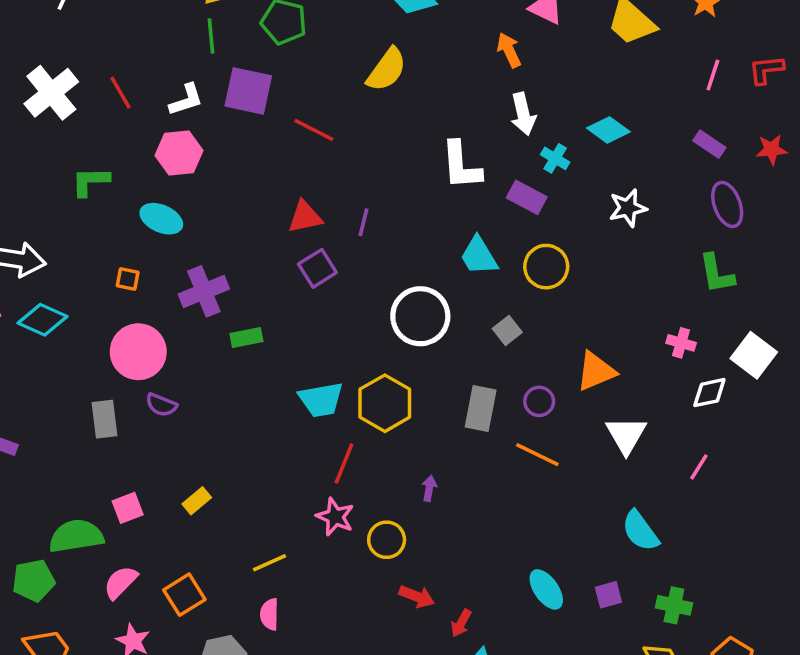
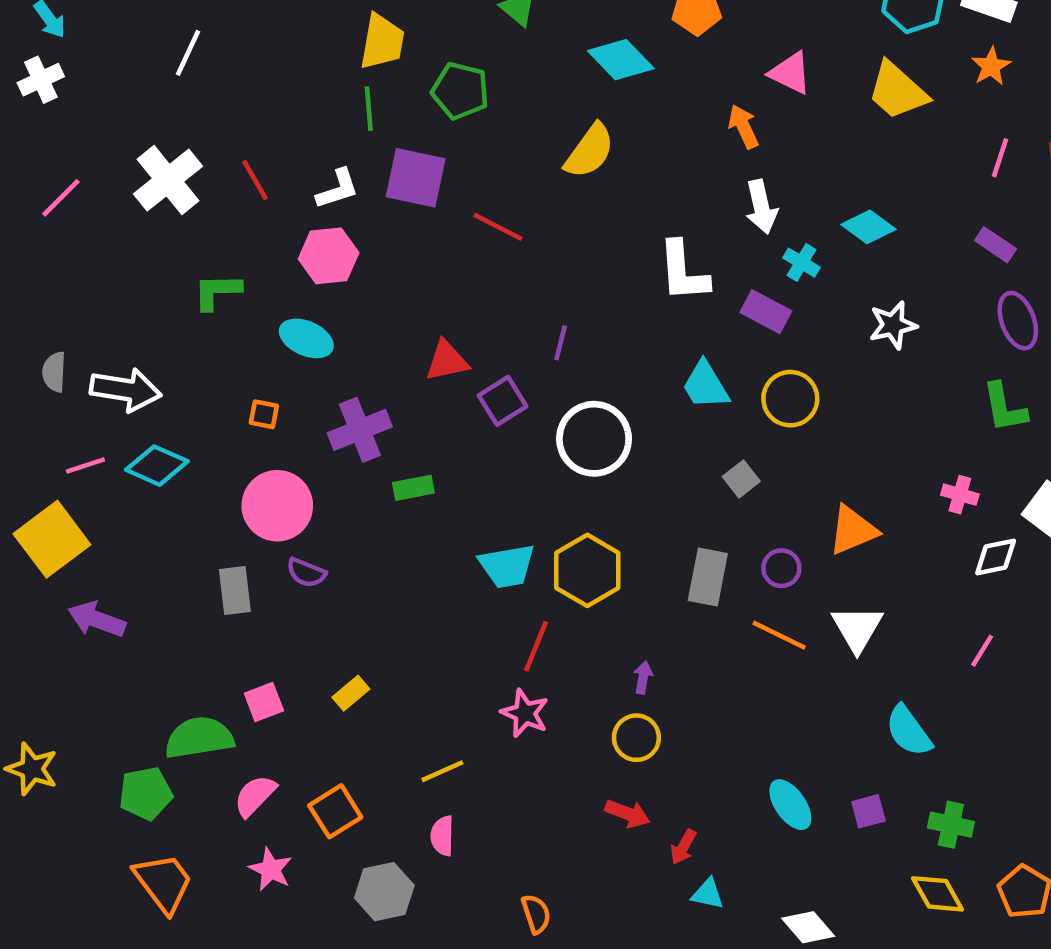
red triangle: (305, 217) -> (447, 361), moved
white circle: (420, 316) -> (594, 439), moved
white triangle: (626, 435) -> (857, 628), moved
yellow circle: (387, 540) -> (636, 738), moved

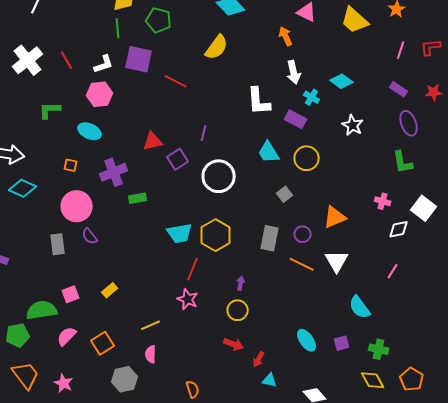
white star: (893, 325) -> (353, 125), turned -30
purple semicircle: (306, 573) -> (90, 236), turned 30
pink star: (271, 869) -> (64, 383), moved

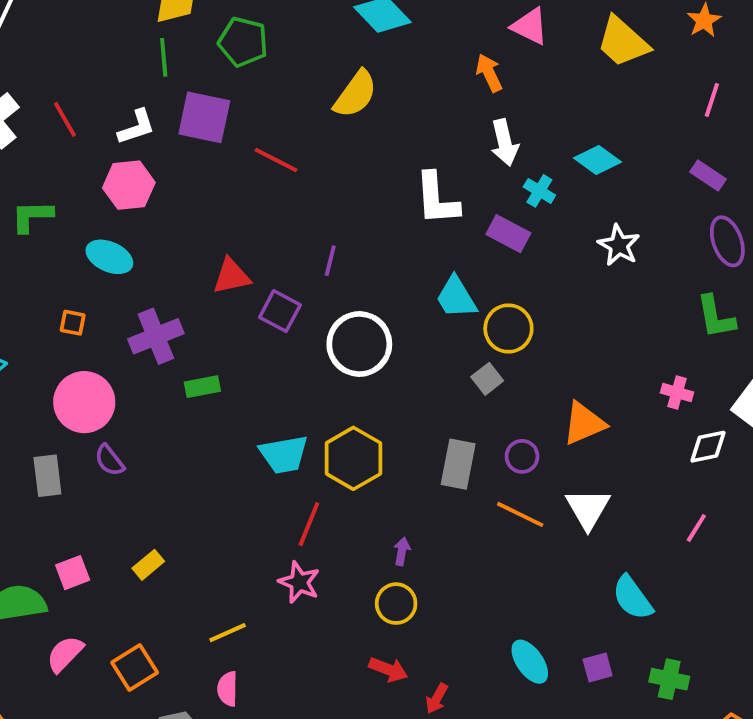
yellow circle: (307, 158) -> (508, 329), moved
purple square: (178, 159) -> (280, 311), turned -30

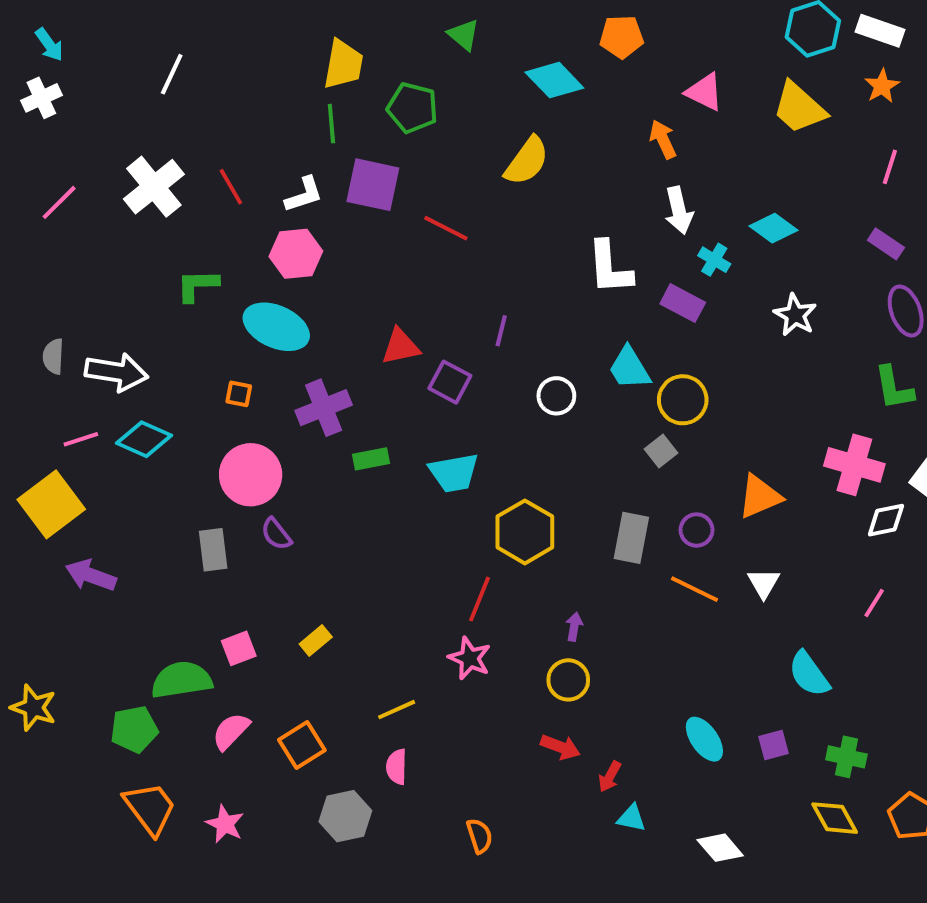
cyan ellipse: (109, 257) -> (276, 327), size x1.4
white circle: (359, 344) -> (556, 396), moved, size x0.6
pink cross: (677, 392) -> (854, 465), size x1.8
cyan trapezoid: (284, 454) -> (454, 473), moved
white triangle: (588, 509) -> (764, 583), size x0.7

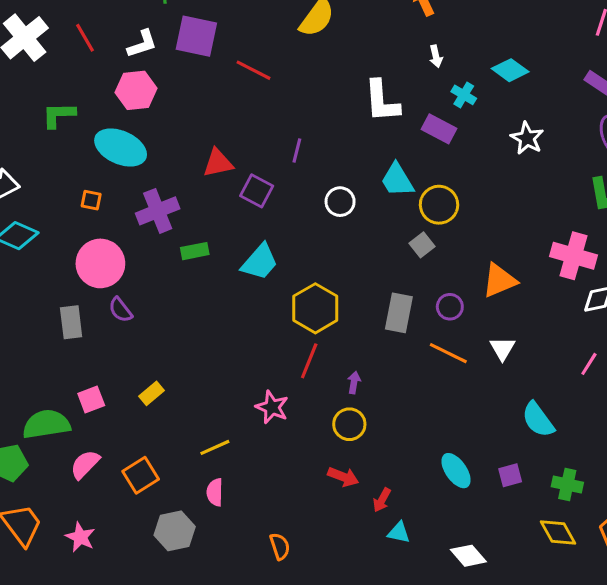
white arrow: (679, 210) -> (436, 56), size x0.6
cyan trapezoid: (454, 473) -> (260, 262), turned -39
red line: (479, 599) -> (309, 361), moved

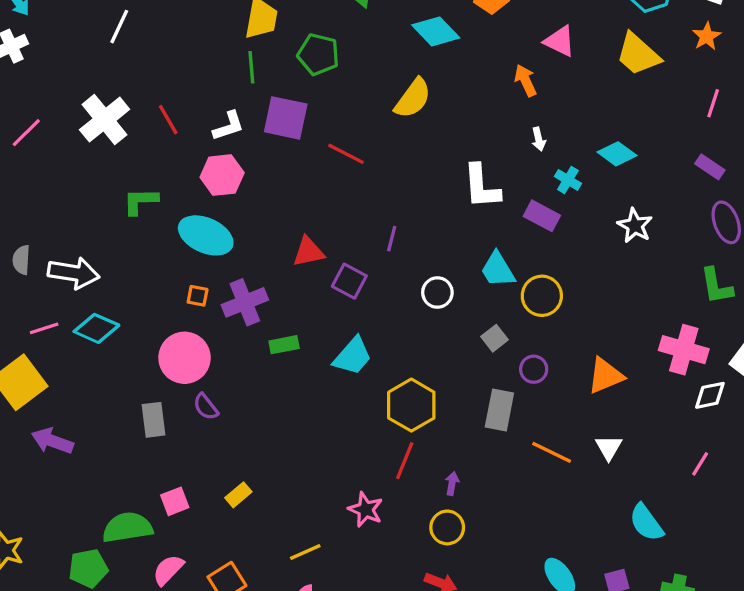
orange square: (91, 200) -> (198, 296), moved
gray square: (422, 245) -> (495, 338), moved
purple circle: (450, 307) -> (534, 369), moved

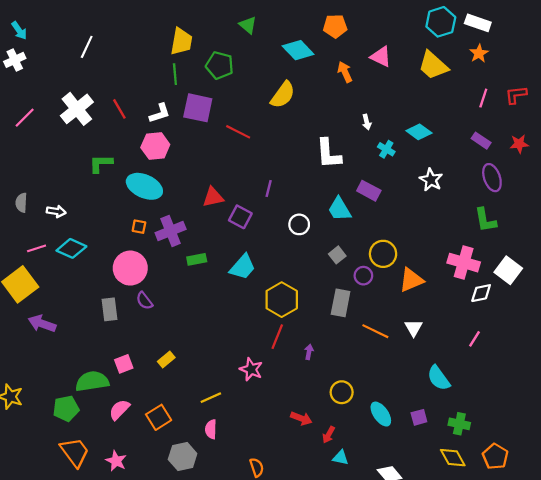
orange arrow: (526, 80) -> (345, 72), moved
purple rectangle: (542, 216) -> (369, 191), moved
white arrow: (74, 273) -> (56, 211), size x0.6
yellow circle: (542, 296) -> (383, 254), moved
yellow circle: (447, 527) -> (342, 392), moved

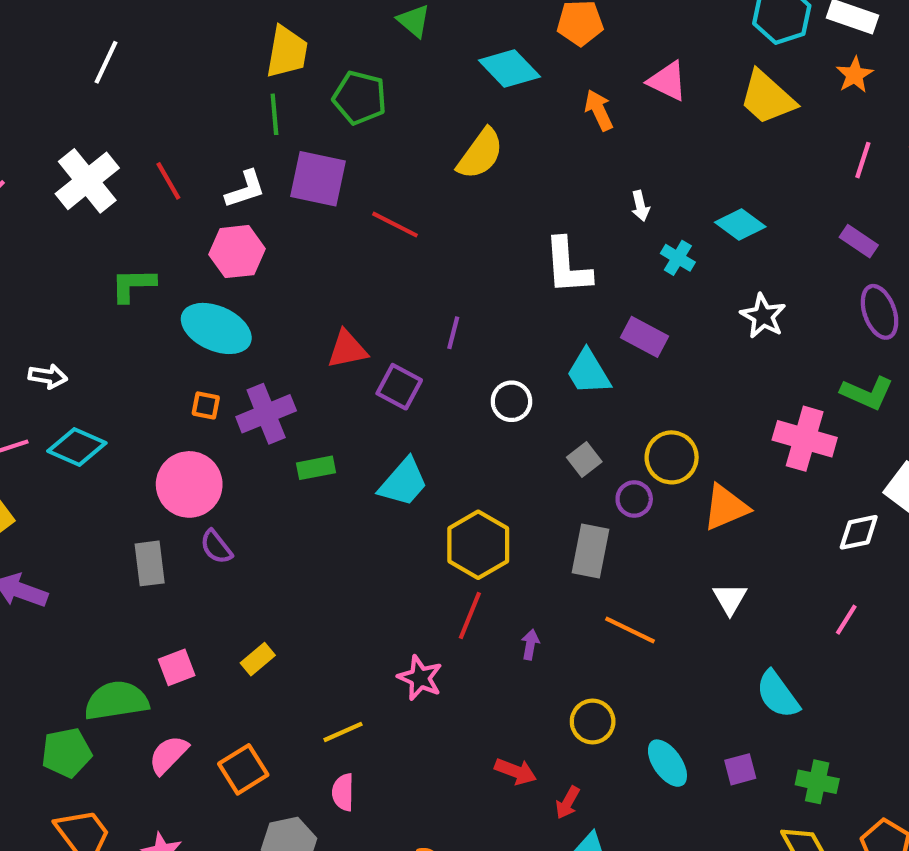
green L-shape: (485, 220) -> (867, 393), turned -56
pink cross: (464, 263) -> (805, 439), moved
orange line: (375, 331) -> (630, 630), moved

